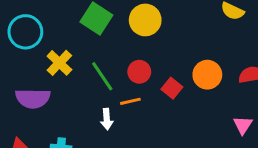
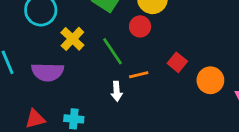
red circle: (139, 72) -> (140, 26), moved
orange circle: (207, 75) -> (210, 80), moved

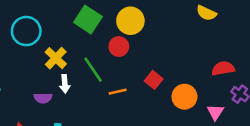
purple semicircle: (48, 72) -> (43, 98), moved, size x0.6
white arrow: (117, 91) -> (65, 84), moved

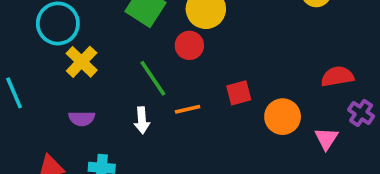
yellow cross: (56, 58) -> (82, 62), moved
red square: (154, 80) -> (239, 93), turned 36
white arrow: (65, 84) -> (142, 120), moved

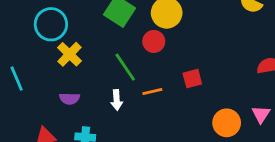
orange circle: (283, 117) -> (227, 123), moved

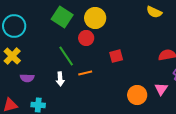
yellow cross: (69, 54) -> (12, 56), moved
red square: (192, 79) -> (116, 56), moved

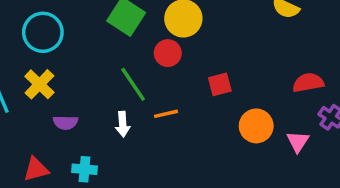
orange circle: (137, 95) -> (256, 126), moved

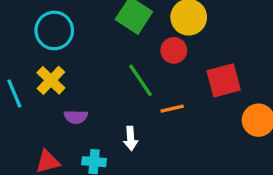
red square: (220, 84) -> (224, 80), size x1.5
white arrow: (123, 124) -> (131, 138), moved

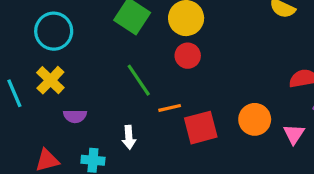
red circle: (174, 50) -> (188, 56), moved
red square: (224, 80) -> (201, 128), moved

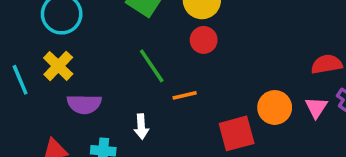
purple semicircle: (75, 116) -> (84, 104), size x1.4
red square: (201, 128) -> (237, 133), moved
pink triangle: (294, 134) -> (316, 107), moved

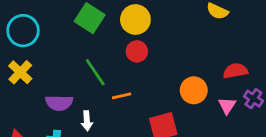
purple semicircle: (84, 104) -> (59, 103), moved
orange circle: (275, 107) -> (194, 90), moved

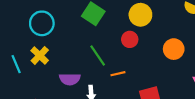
yellow circle: (135, 19) -> (140, 15), moved
orange circle: (194, 90) -> (174, 49), moved

